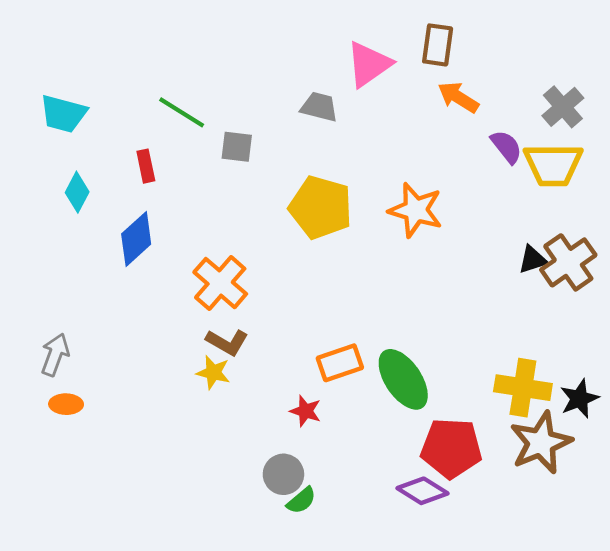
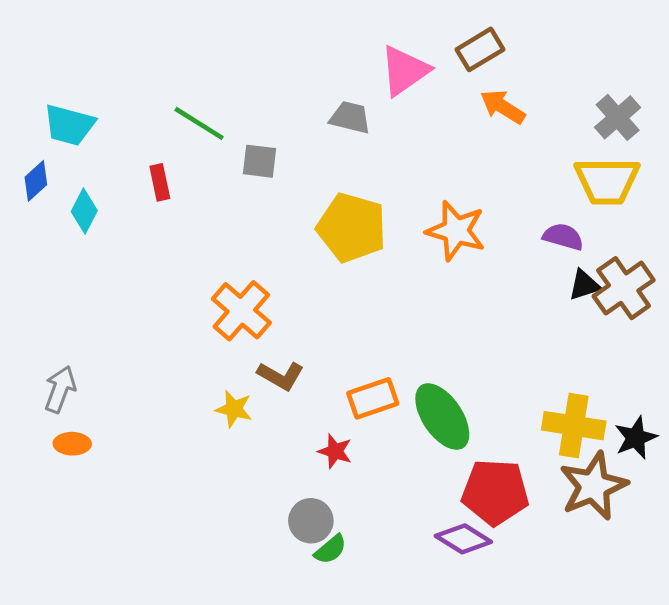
brown rectangle: (438, 45) -> (480, 49), turned 51
purple semicircle: (506, 147) -> (563, 237), moved, turned -36
blue diamond: (136, 239) -> (36, 181), moved, size x0.7
brown L-shape: (227, 342) -> (281, 376), moved

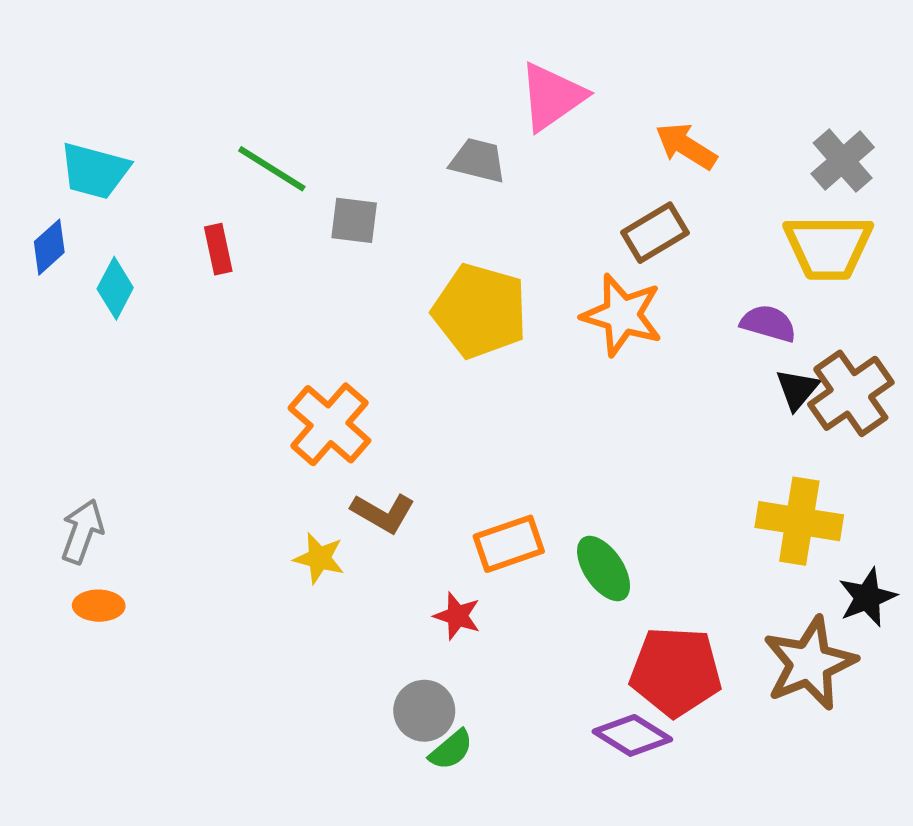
brown rectangle: (480, 49) -> (655, 233), moved
black triangle: (584, 285) -> (797, 389), turned -32
green ellipse: (442, 417) -> (604, 569), size x0.7
yellow cross: (574, 426) -> (799, 521), moved

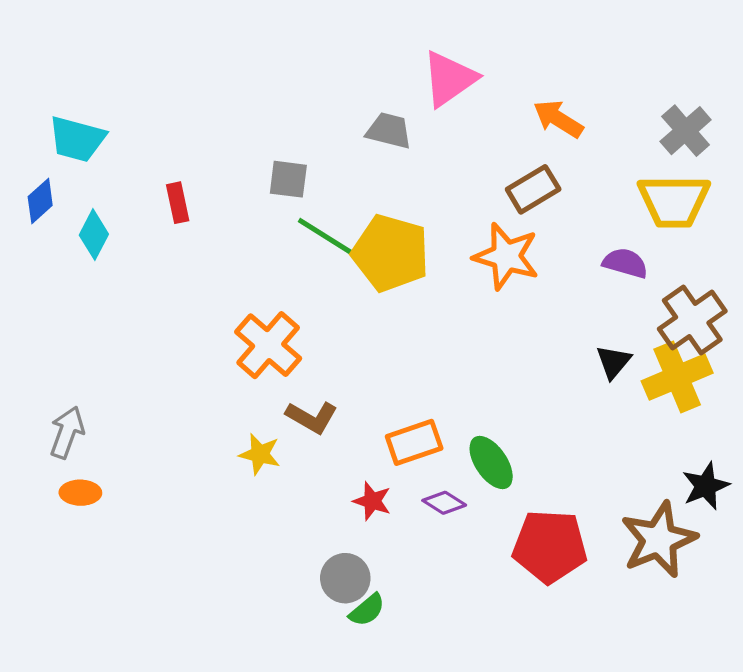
green line: (272, 169) -> (325, 236), moved
black triangle: (797, 389) -> (613, 362), moved
yellow cross: (799, 521) -> (677, 377), moved, turned -32
purple diamond: (632, 735) -> (444, 503), moved, size x0.7

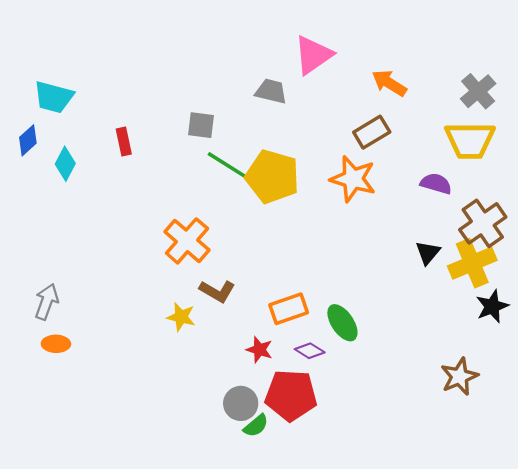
black star: (706, 486) -> (492, 306), moved
brown star: (659, 540) -> (459, 377), size x0.7
red pentagon: (550, 546) -> (291, 395), moved

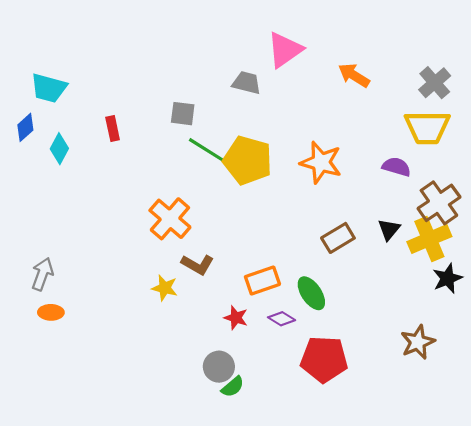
brown rectangle: (372, 132) -> (338, 238), moved
red pentagon: (291, 395) -> (324, 359), moved

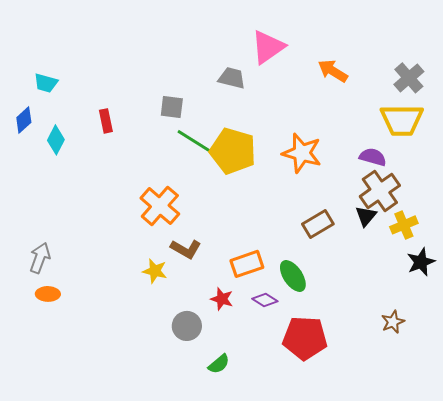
cyan trapezoid: (49, 88) -> (46, 83), size x0.7
brown cross: (439, 203) -> (380, 191), moved
yellow cross: (429, 239) -> (404, 225), size x0.7
brown star: (418, 342) -> (393, 322), size x0.7
gray circle: (219, 367) -> (187, 326), moved

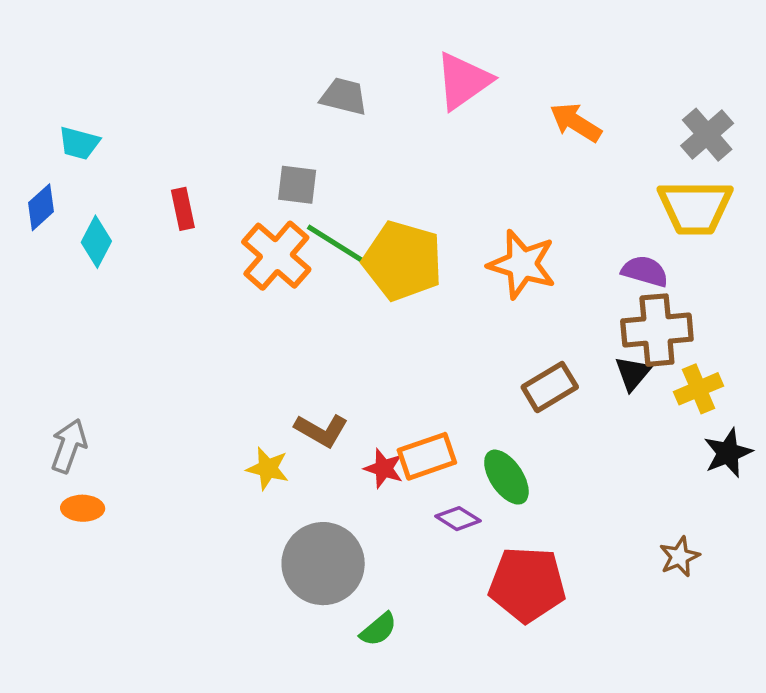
gray trapezoid: (232, 78) -> (344, 96), moved
brown cross: (380, 191) -> (657, 330), turned 30
orange cross: (160, 206) -> (276, 256), moved
red star: (222, 299) -> (384, 468), moved
gray circle: (187, 326) -> (323, 564), size x1.6

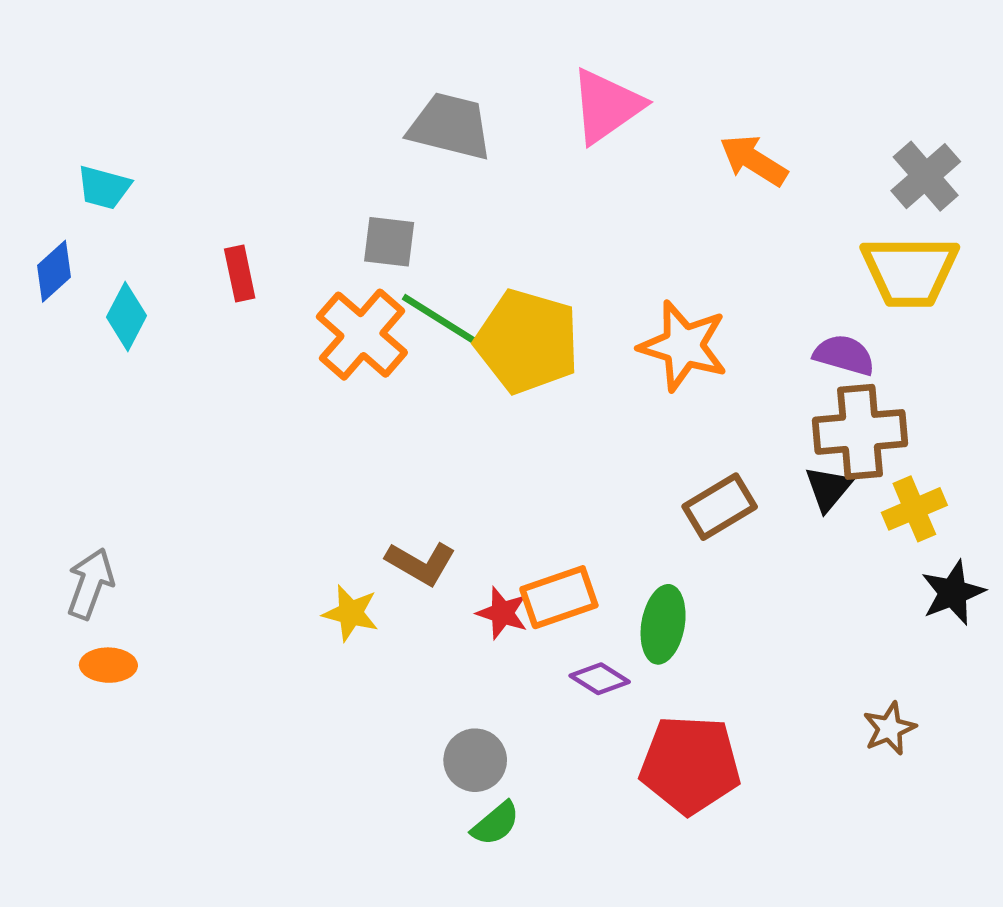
gray trapezoid: (344, 96) -> (450, 126), size x1.4
green ellipse: (506, 477) -> (663, 624), turned 44
gray circle: (323, 564) -> (475, 760), moved, size x0.6

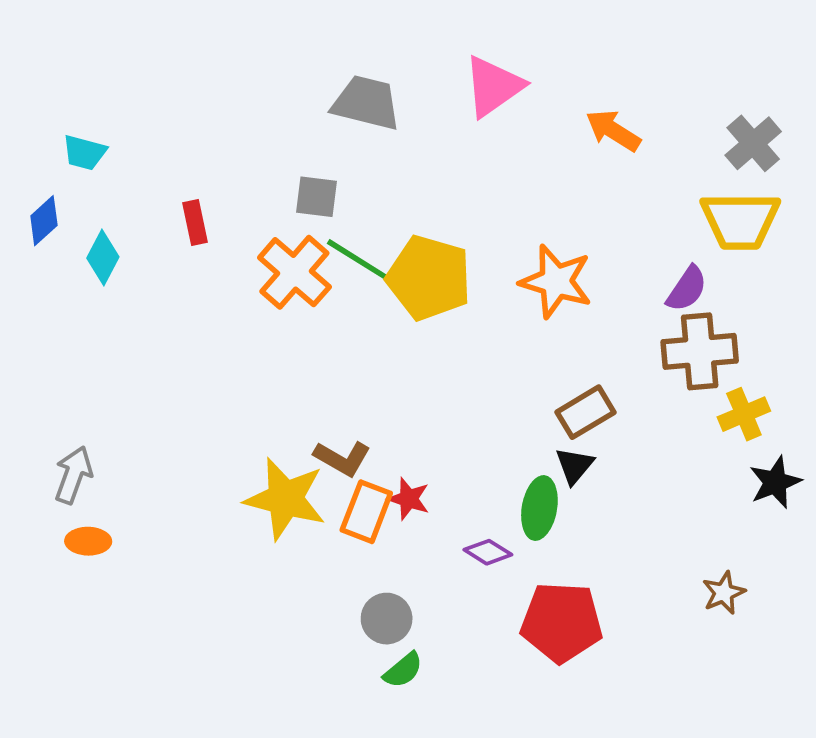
purple semicircle: (844, 355) -> (687, 289), turned 108
black triangle: (828, 489) -> (574, 466), moved
orange rectangle: (559, 597) -> (366, 512), moved, turned -50
yellow star: (351, 613) -> (285, 499), size x1.8

